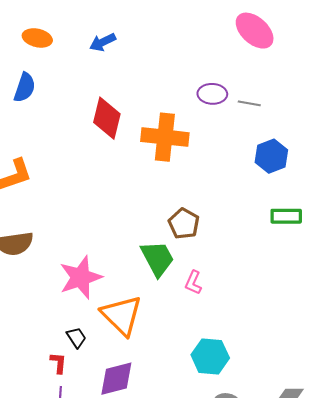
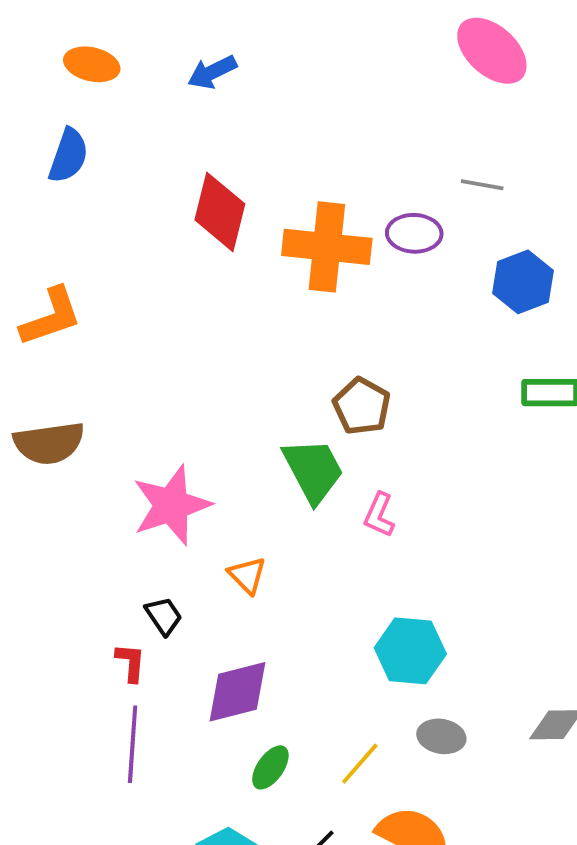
purple ellipse: (212, 94) -> (414, 233), moved
orange triangle: (122, 315) -> (247, 575), size x0.5

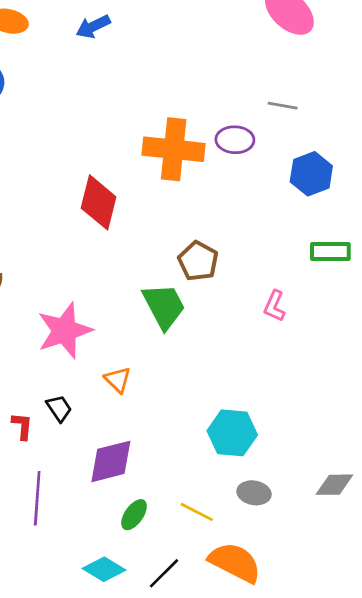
red diamond: (220, 212) -> (99, 202), moved
pink L-shape: (379, 515) -> (274, 306), moved
red L-shape: (131, 663) -> (22, 426), moved
yellow line: (360, 764) -> (197, 512), turned 76

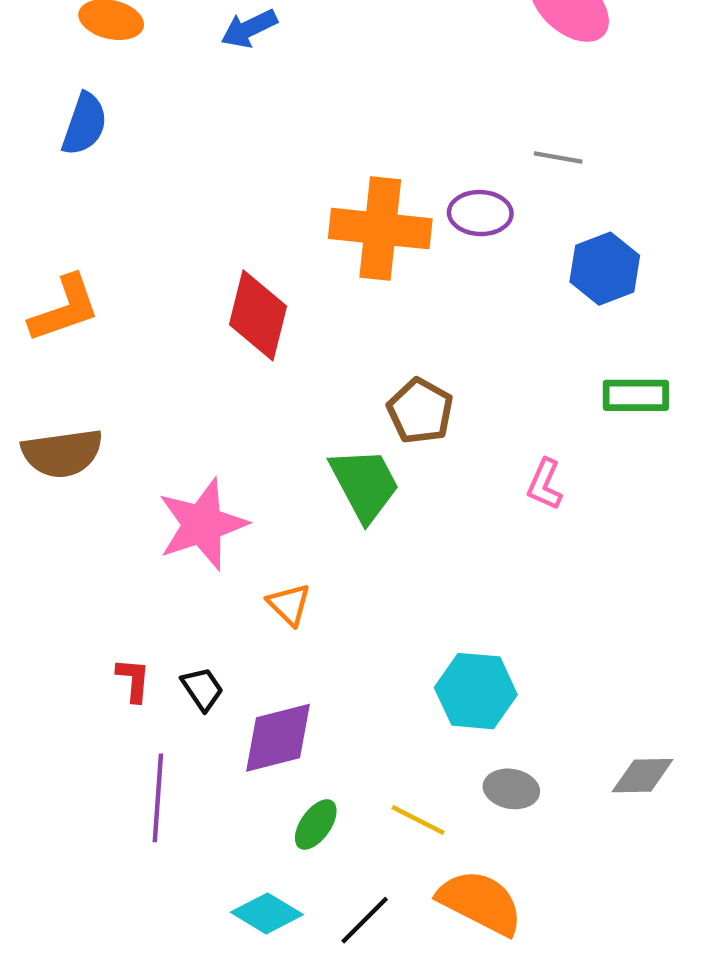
black trapezoid: (59, 408) -> (202, 689), moved

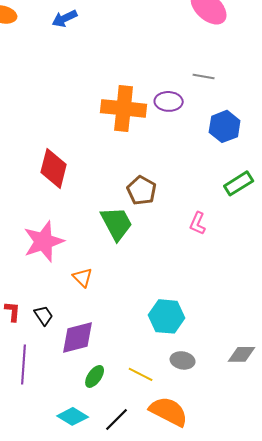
red diamond: (258, 315) -> (54, 168), moved
green rectangle: (636, 395) -> (239, 183), turned -32

